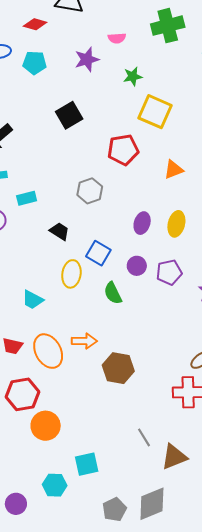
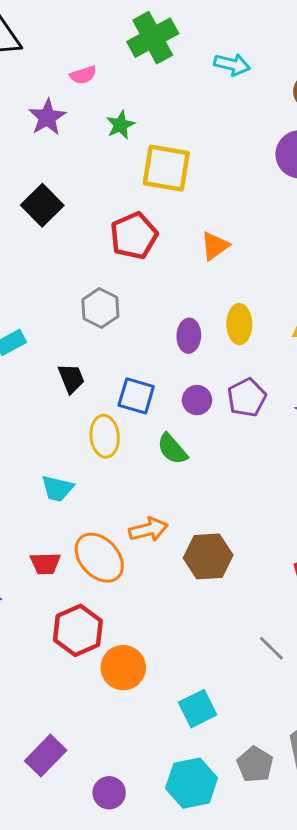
black trapezoid: (59, 231) -> (71, 378), turned 50
cyan hexagon: (55, 485) -> (192, 783), moved, size x1.4

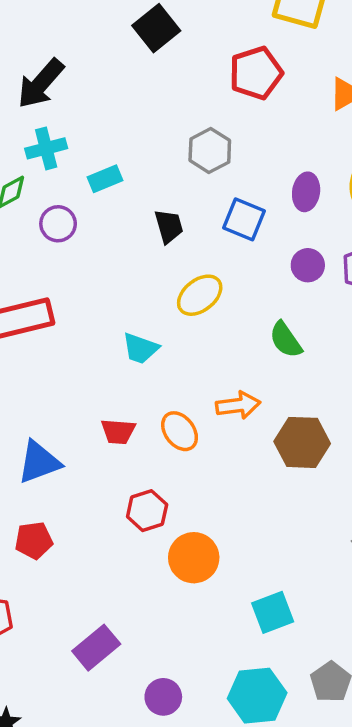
blue square: (136, 396) -> (244, 219), moved
yellow ellipse: (105, 436) -> (200, 295), turned 51
green semicircle: (172, 449) -> (286, 340), moved
orange ellipse: (99, 558) -> (180, 431), size x0.7
red hexagon: (78, 630) -> (147, 511), size x0.7

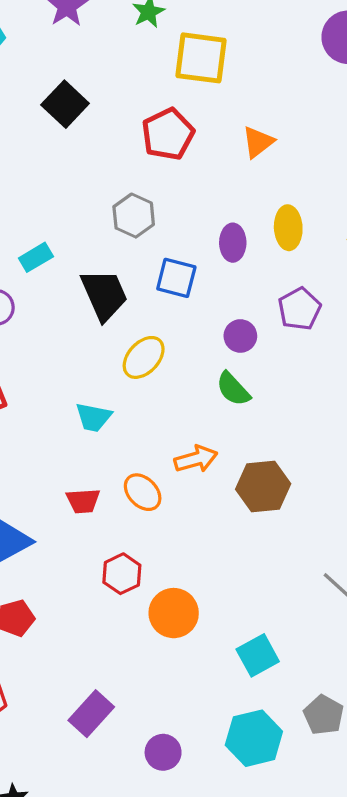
black trapezoid: (169, 226) -> (104, 295), size x1.6
purple circle: (308, 265) -> (240, 336), moved

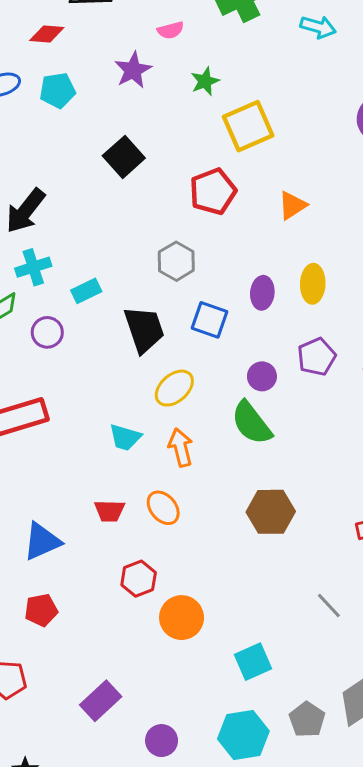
yellow square: (201, 58) -> (248, 126), turned -36
green semicircle: (233, 389) -> (251, 423), size x1.4
orange arrow: (196, 459) -> (181, 448), moved, turned -93

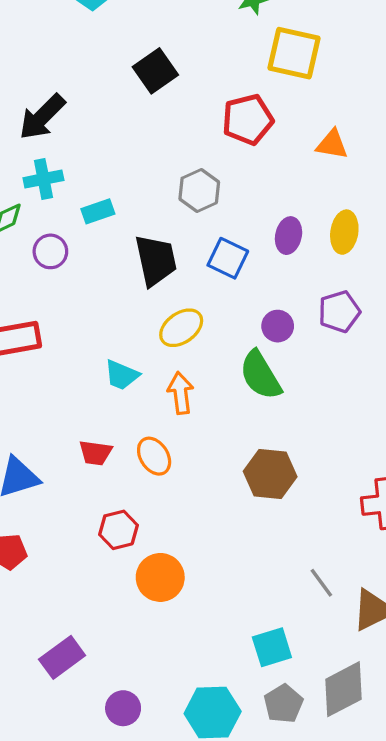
yellow square: (248, 126) -> (294, 53), turned 30
orange triangle: (292, 205) -> (332, 144), turned 36
cyan square: (253, 662) -> (272, 647), moved

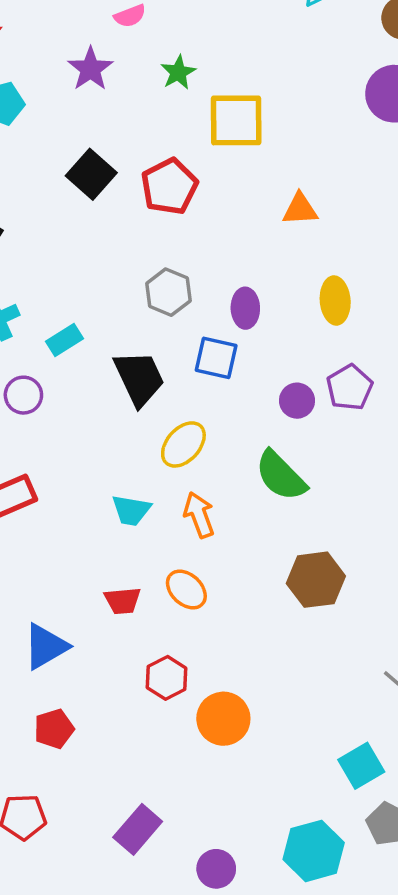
red pentagon: (248, 119) -> (169, 186), moved
purple ellipse: (289, 236) -> (245, 308), moved
purple circle: (278, 326) -> (297, 401), moved

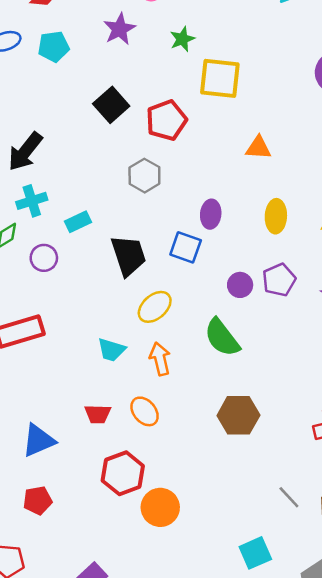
gray hexagon: (168, 292) -> (144, 176), moved
red hexagon: (167, 678) -> (123, 473), size x1.4

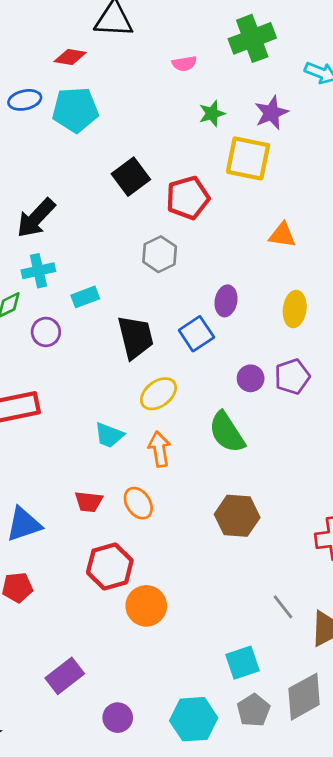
purple star: (120, 29) -> (271, 113), moved
cyan pentagon: (54, 47) -> (75, 110), size x1.4
blue square: (186, 247) -> (196, 334), turned 32

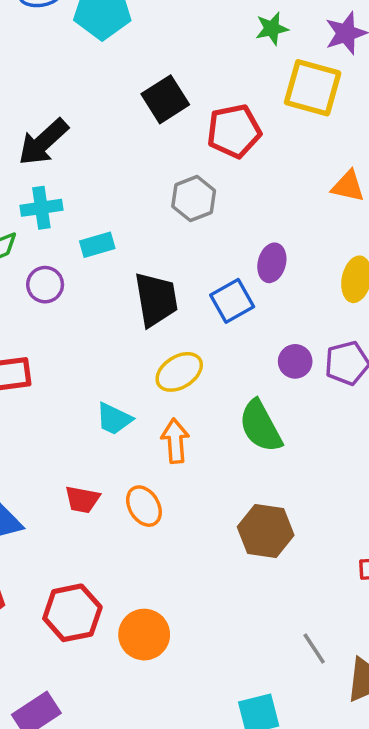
red hexagon: (110, 566) -> (72, 613), moved

